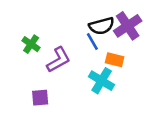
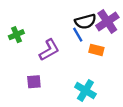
green cross: (31, 44) -> (16, 35), moved, turned 32
cyan cross: (102, 81) -> (85, 90), moved

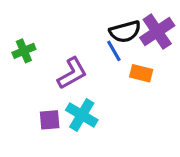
cyan cross: (85, 90) -> (82, 115), moved

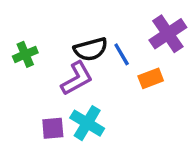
black semicircle: (125, 32) -> (91, 49), moved
orange rectangle: (141, 73) -> (151, 78), turned -35

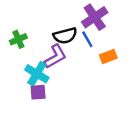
purple cross: (168, 34) -> (95, 17), moved
cyan cross: (87, 123) -> (37, 74), moved

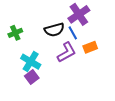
purple L-shape: (55, 57) -> (67, 52), moved
purple square: (38, 92) -> (32, 77), turned -32

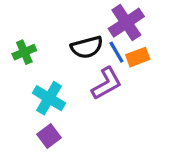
orange rectangle: (90, 47) -> (138, 57), moved
purple square: (32, 77) -> (49, 136), moved

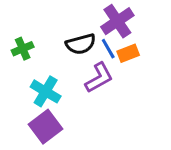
purple square: (49, 136) -> (46, 127), size x1.5

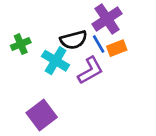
cyan cross: (46, 91) -> (56, 61), moved

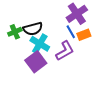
black semicircle: (74, 40) -> (33, 29), moved
purple square: (42, 115) -> (36, 62), moved

